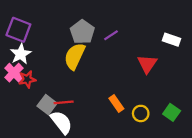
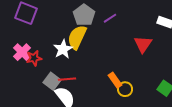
white star: (21, 54) -> (63, 49), moved
yellow circle: (141, 113) -> (125, 89), moved

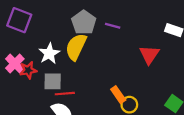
purple line: (110, 18) -> (113, 26), turned 48
white star: (63, 49) -> (49, 53), moved
gray square: (52, 81) -> (53, 81), moved, turned -36

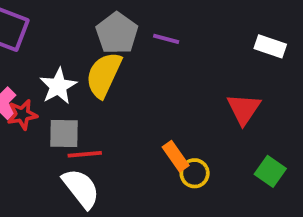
red triangle: (149, 55) -> (244, 109), moved

